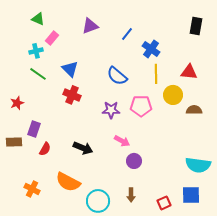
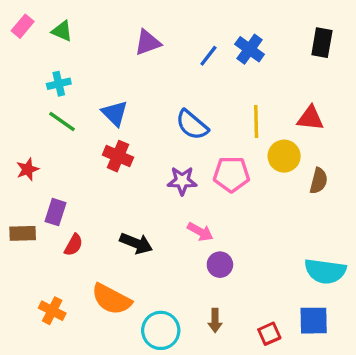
pink rectangle: (52, 38) -> (23, 26), moved
blue cross: (151, 49) -> (250, 49), moved
brown semicircle: (194, 110) -> (319, 181), turned 105

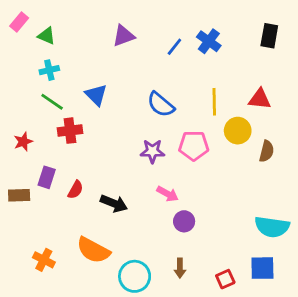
green triangle: (62, 31) -> (47, 36), moved
red cross: (118, 156) -> (70, 131), moved, turned -30
red semicircle: (74, 245) -> (75, 190), moved

